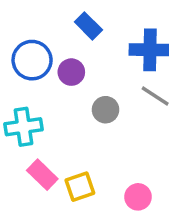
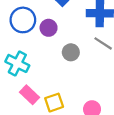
cyan cross: (23, 127) -> (17, 63), turned 35

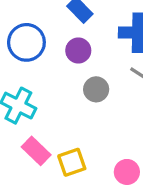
purple circle: (49, 28) -> (78, 51), moved

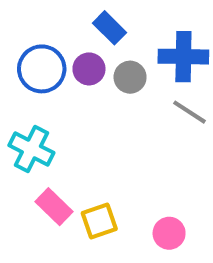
purple circle: (78, 51) -> (89, 69), moved
gray circle: (96, 89) -> (130, 77), moved

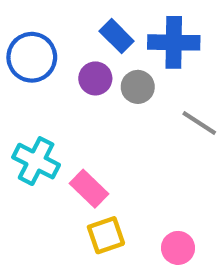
blue cross: (183, 57) -> (174, 42), moved
blue circle: (42, 69) -> (32, 57), moved
pink rectangle: (54, 207) -> (89, 189), moved

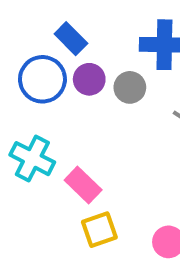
blue rectangle: (117, 36) -> (71, 39), moved
blue circle: (32, 57) -> (42, 79), moved

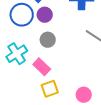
gray circle: (130, 87) -> (48, 40), moved
cyan cross: (32, 159) -> (17, 54), turned 30

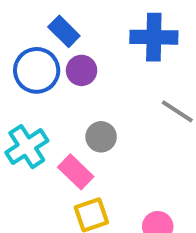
gray circle: (48, 40) -> (101, 137), moved

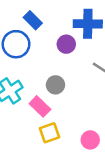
purple circle: (82, 70) -> (66, 44), moved

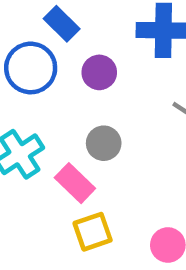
purple circle: (66, 44) -> (99, 72), moved

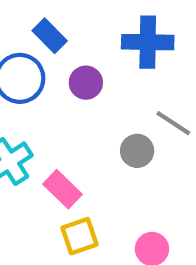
gray circle: (104, 143) -> (137, 151), moved

